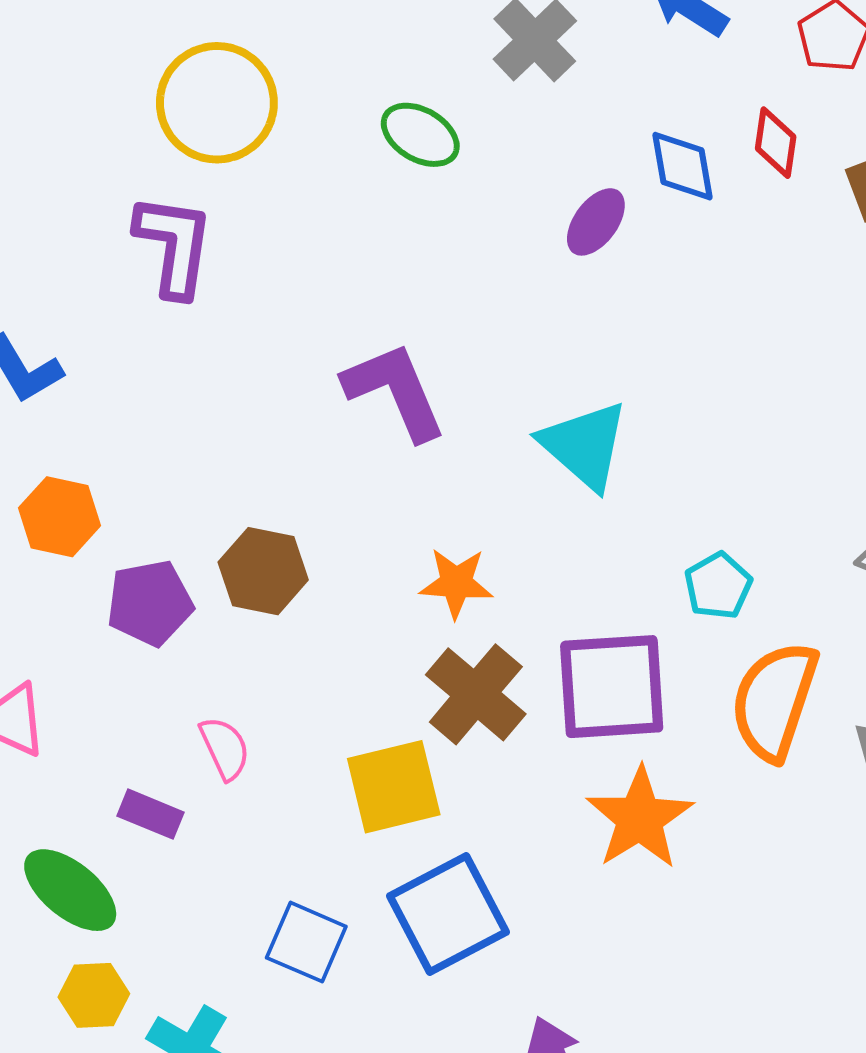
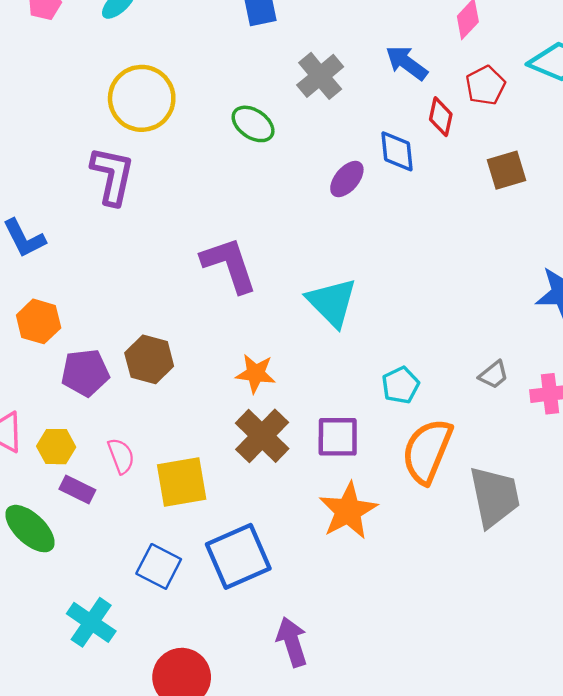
red diamond: (776, 143) -> (441, 117), moved
purple square: (612, 687) -> (338, 437), size x0.7
yellow square: (394, 787) -> (182, 482), moved
yellow hexagon: (94, 995) -> (56, 447), moved

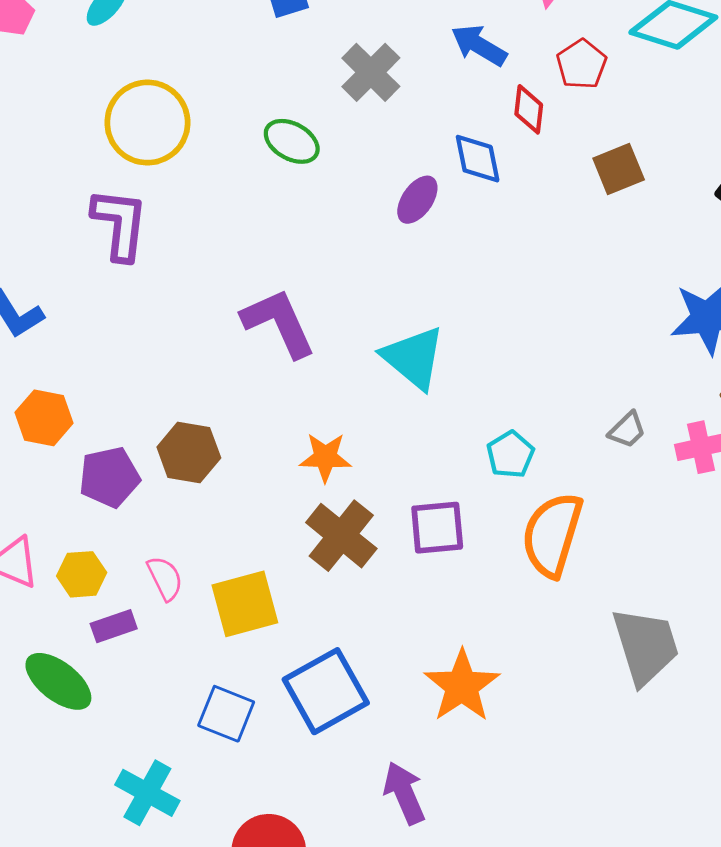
purple rectangle: (77, 490) -> (114, 626), turned -40
gray trapezoid: (494, 497) -> (646, 646), moved
orange star: (348, 511) -> (462, 686), moved

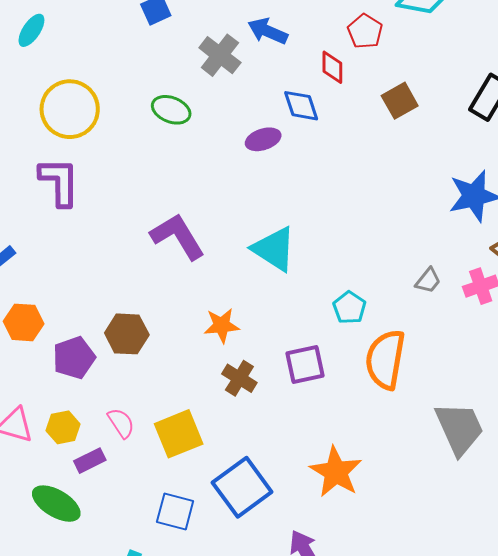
blue arrow: (479, 45) -> (268, 31), moved
purple ellipse: (417, 200) -> (263, 139), turned 44
brown cross: (341, 536) -> (239, 378), size x0.7

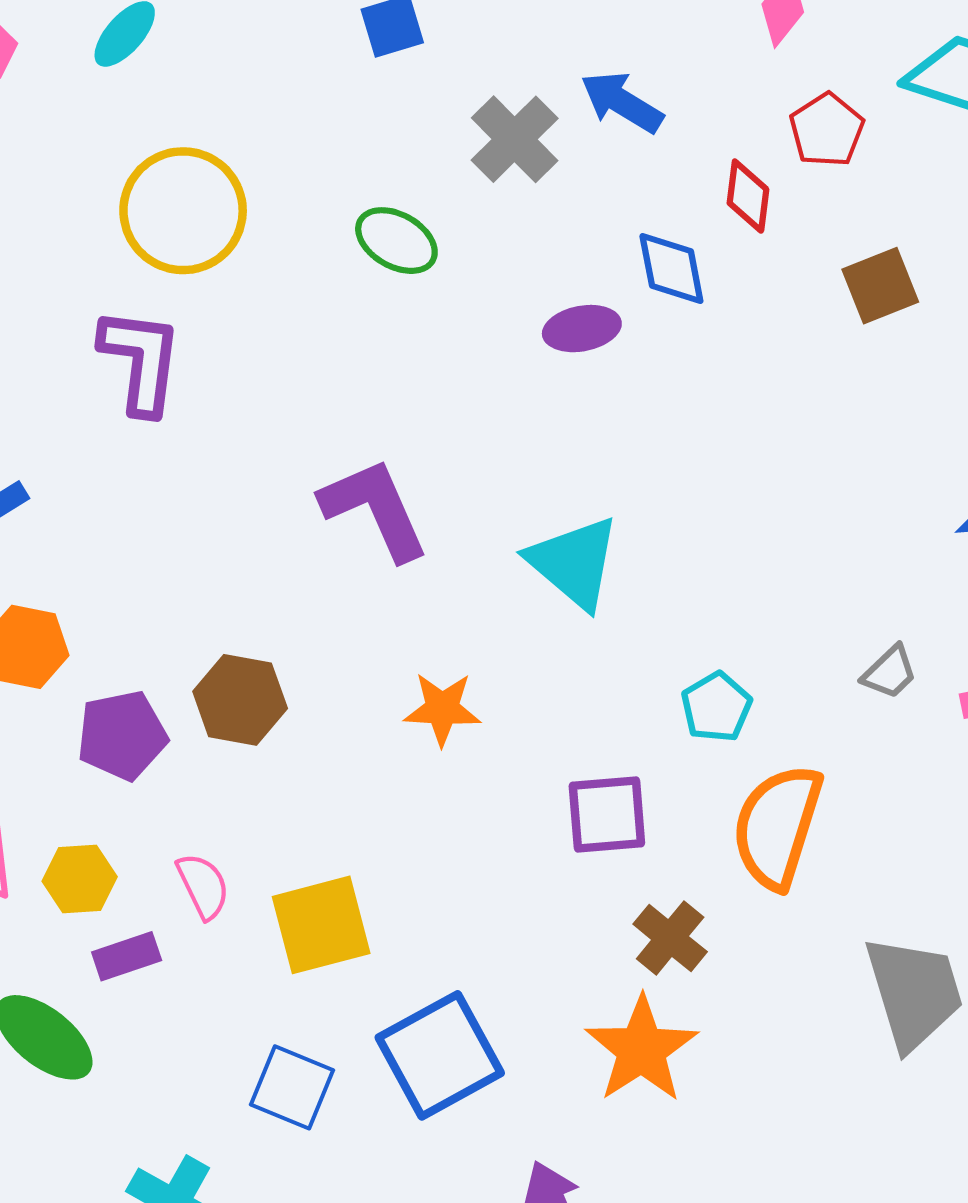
brown cross: (239, 378) -> (670, 938), moved

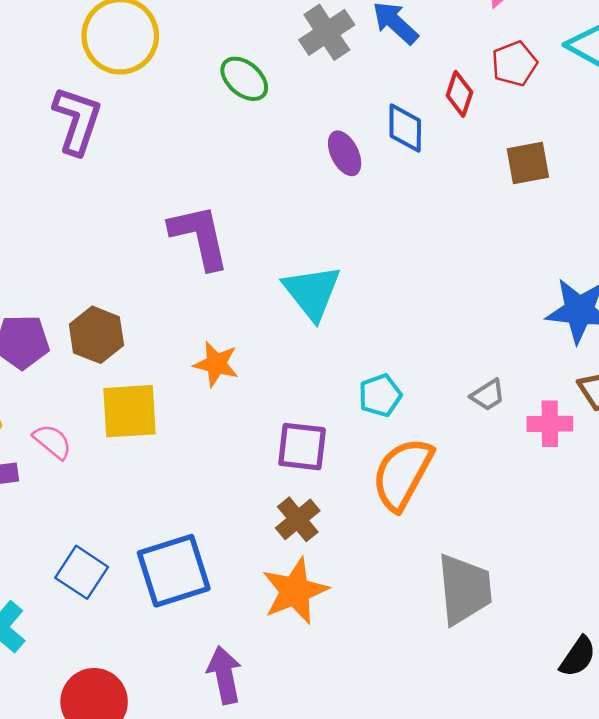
purple ellipse: (582, 329) -> (345, 153), turned 63
pink semicircle: (203, 886) -> (52, 442), turned -36
yellow square: (321, 925) -> (130, 411), moved
brown cross: (670, 938) -> (298, 519), moved

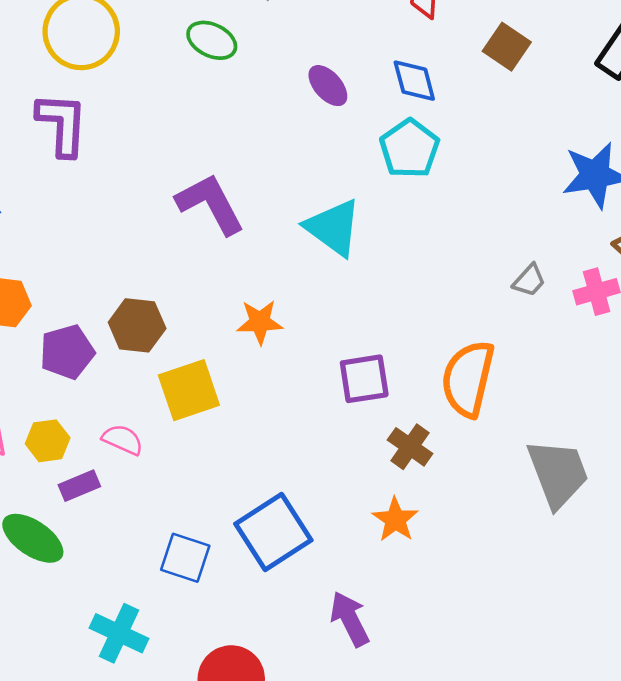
blue diamond: (405, 128) -> (414, 81), moved
brown square: (528, 163) -> (507, 47), turned -30
cyan pentagon: (380, 395) -> (410, 149), moved, size x1.4
brown cross: (298, 519) -> (410, 447), moved
orange star: (295, 591) -> (395, 520), size x0.7

